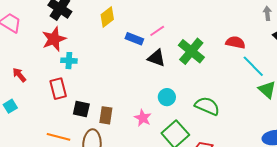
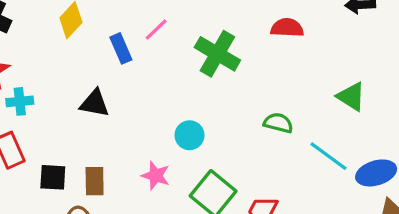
blue rectangle: (134, 39) -> (121, 48), turned 54
black triangle: (157, 58) -> (95, 103), moved
cyan line: (253, 66) -> (329, 156), moved
green semicircle: (207, 106) -> (278, 123), moved, size x0.7

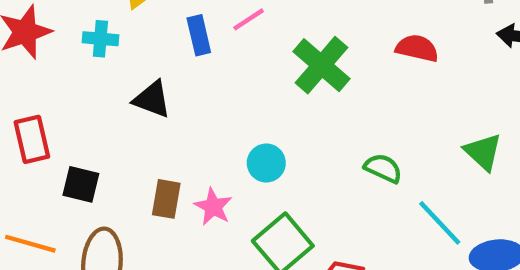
cyan cross: (20, 101) -> (100, 39), moved
brown rectangle: (95, 181) -> (166, 199), moved

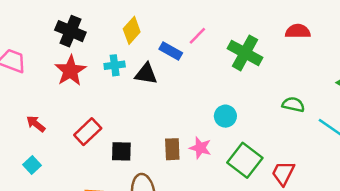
blue rectangle: (199, 35) -> (171, 51), turned -35
black triangle: (152, 99) -> (146, 74), moved
red rectangle: (32, 139) -> (88, 132), turned 72

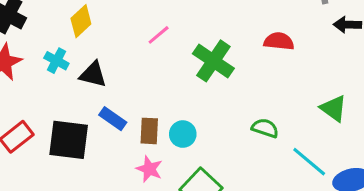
blue rectangle: (171, 51) -> (113, 119), moved
cyan cross: (115, 65) -> (56, 61), turned 30
brown rectangle: (172, 149) -> (149, 131), moved
black square: (121, 151) -> (69, 140), moved, size x1.6

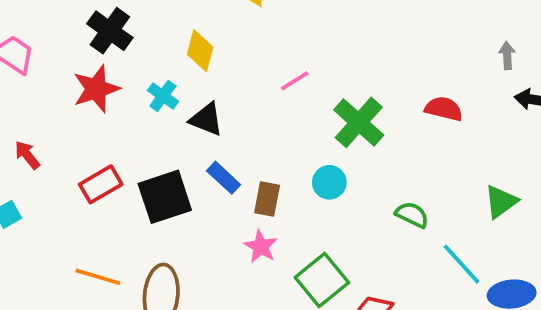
yellow diamond: (81, 21) -> (200, 51), turned -40
green triangle: (334, 108) -> (501, 202), turned 40
cyan circle: (183, 134) -> (329, 182), moved
black square: (69, 140) -> (165, 197), turned -33

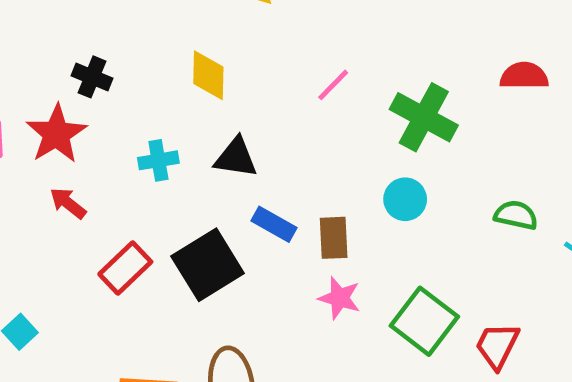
black cross: (110, 31) -> (92, 77), size x0.7
red star: (96, 89) -> (56, 134), moved
cyan cross: (163, 96) -> (158, 160), moved, turned -32
red arrow: (27, 155) -> (68, 203), moved

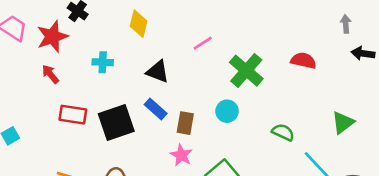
black triangle: (236, 158) -> (158, 72), moved
red rectangle: (125, 268) -> (73, 115), turned 40

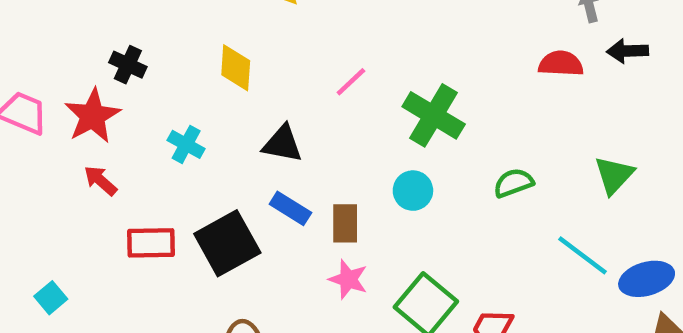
red semicircle: (303, 61) -> (561, 64), moved
cyan cross: (103, 62) -> (186, 144), turned 36
green semicircle: (283, 132) -> (513, 183), moved, turned -35

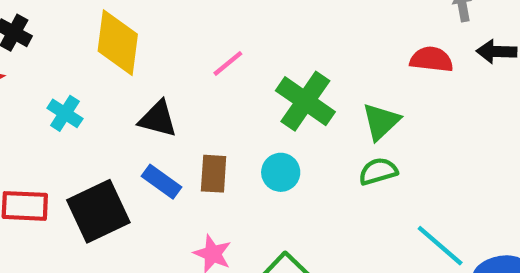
yellow diamond: (236, 68) -> (118, 43), size x1.4
green triangle: (614, 175) -> (381, 122), moved
brown rectangle: (345, 223) -> (214, 174), moved

